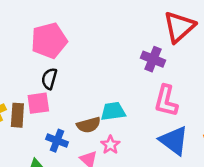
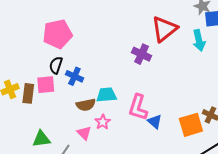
pink L-shape: (166, 101) -> (138, 107), moved
blue cross: (57, 141) -> (74, 76), moved
blue triangle: (174, 141) -> (155, 122), size x0.6

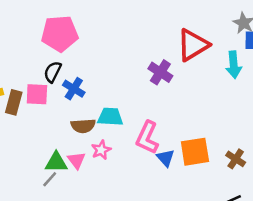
orange square: (191, 125) -> (195, 152), moved
green triangle: (41, 139) -> (56, 162), moved

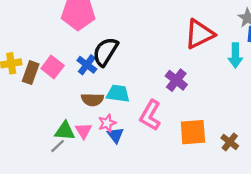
black semicircle: (53, 72) -> (105, 52), moved, size x1.5
purple cross: (160, 72) -> (176, 80), moved
pink square: (37, 94) -> (53, 67), turned 30
blue triangle: (166, 158) -> (115, 135), moved

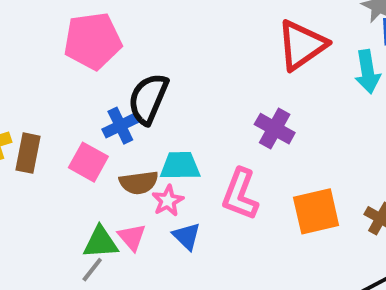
blue cross: (87, 65) -> (120, 126), turned 36
pink square: (53, 67) -> (88, 162), moved
pink star: (107, 123) -> (168, 201), moved

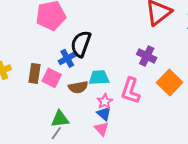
brown rectangle: (28, 153) -> (34, 73), moved
pink star: (168, 201) -> (105, 102), moved
orange square: (316, 211) -> (170, 82), moved, turned -30
pink triangle: (132, 237) -> (102, 129), moved

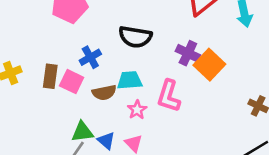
black semicircle: (81, 44) -> (135, 37), moved, turned -100
orange square: (170, 82) -> (209, 65), moved
blue triangle: (104, 114) -> (106, 141), moved

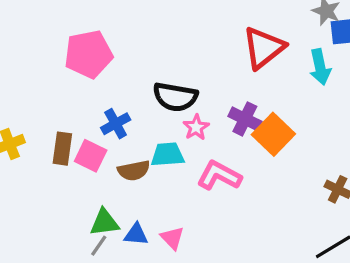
pink L-shape: (169, 96) -> (219, 176), turned 100
pink star: (137, 110) -> (196, 127), moved
blue triangle: (106, 141) -> (136, 234), turned -36

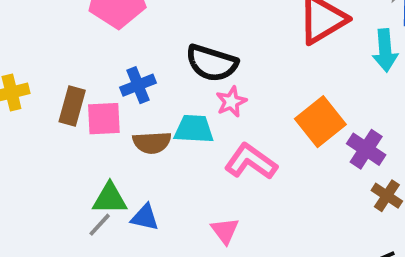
purple cross: (245, 119) -> (366, 149), moved
pink square: (91, 156) -> (104, 119), turned -36
pink triangle: (172, 238) -> (225, 231), moved

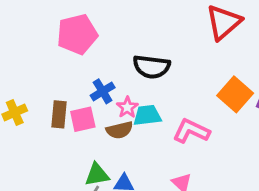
pink star: (231, 102) -> (127, 107), moved

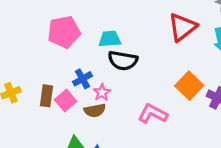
cyan trapezoid: (147, 115) -> (110, 39), moved
pink square: (83, 119) -> (66, 101), turned -30

